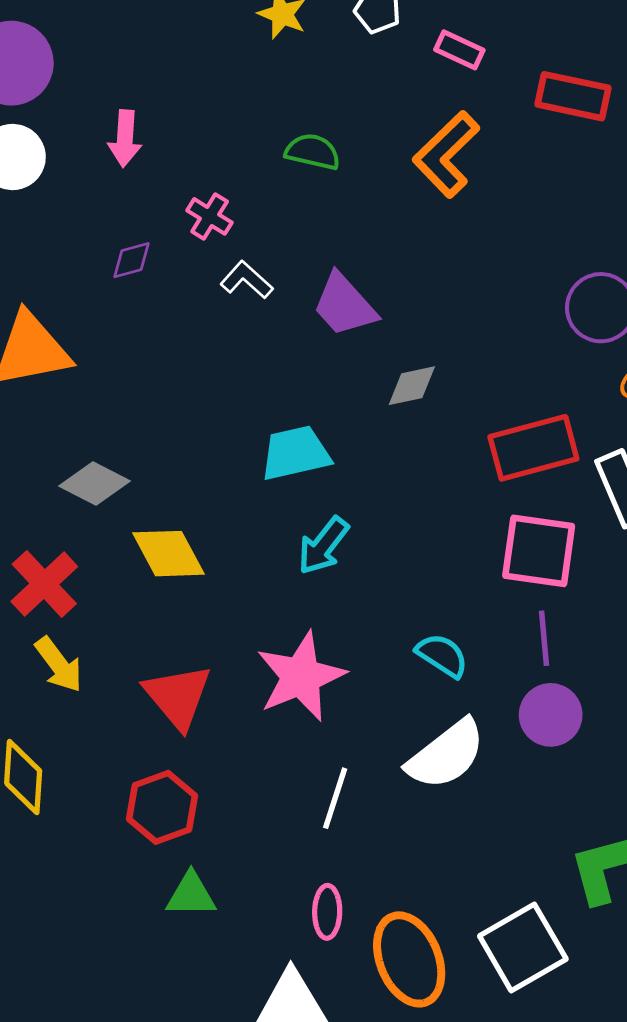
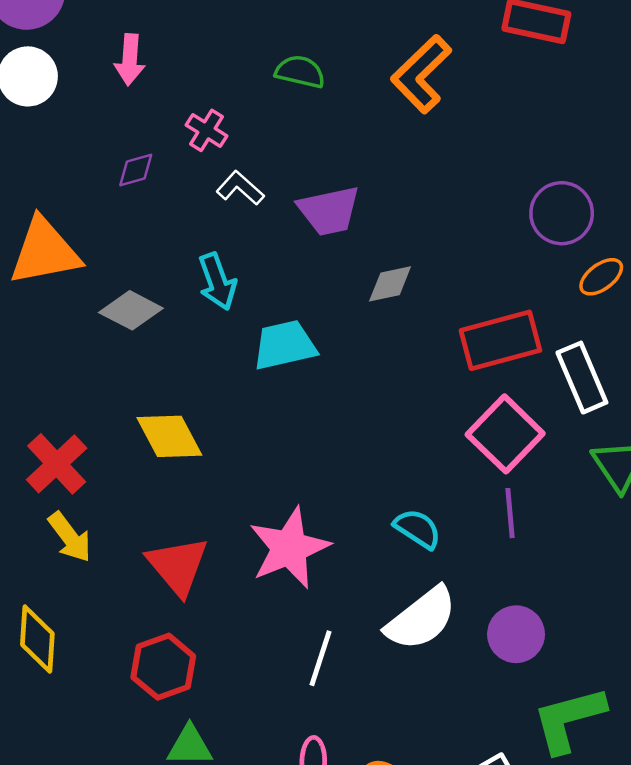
purple trapezoid: (344, 305) -> (329, 211), turned -60
gray diamond: (95, 484) -> (131, 310), moved
cyan arrow: (323, 546) -> (217, 282), moved, turned -58
pink square: (539, 551) -> (505, 434), turned 36
purple circle: (551, 715) -> (516, 634), moved

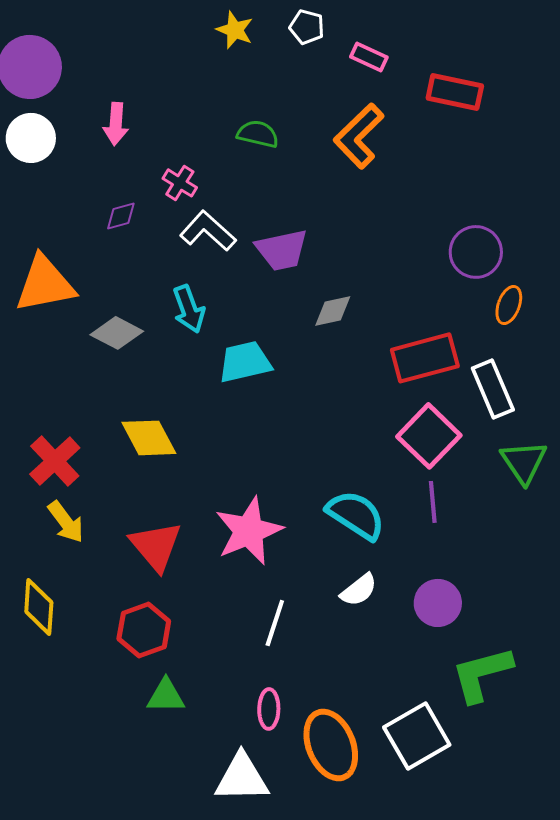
white L-shape: (240, 188) -> (208, 231), size x1.4
orange ellipse: (601, 277) -> (509, 305), turned -33
cyan semicircle: (418, 529) -> (356, 515), size x1.5
white semicircle: (421, 619) -> (359, 590), size x0.6

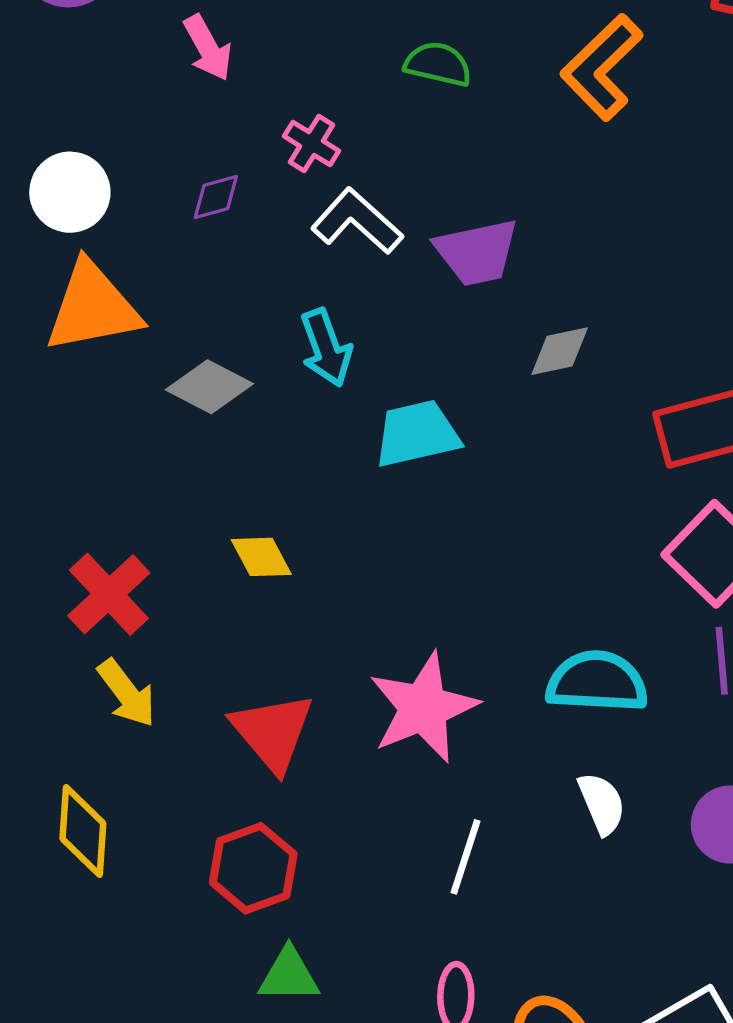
pink arrow: (116, 124) -> (208, 48), turned -33
white circle: (31, 138) -> (70, 192), moved
yellow diamond: (149, 438) -> (261, 557), size x0.7
cyan semicircle: (356, 515) -> (597, 682), turned -30
white semicircle: (359, 590) -> (602, 803), turned -75

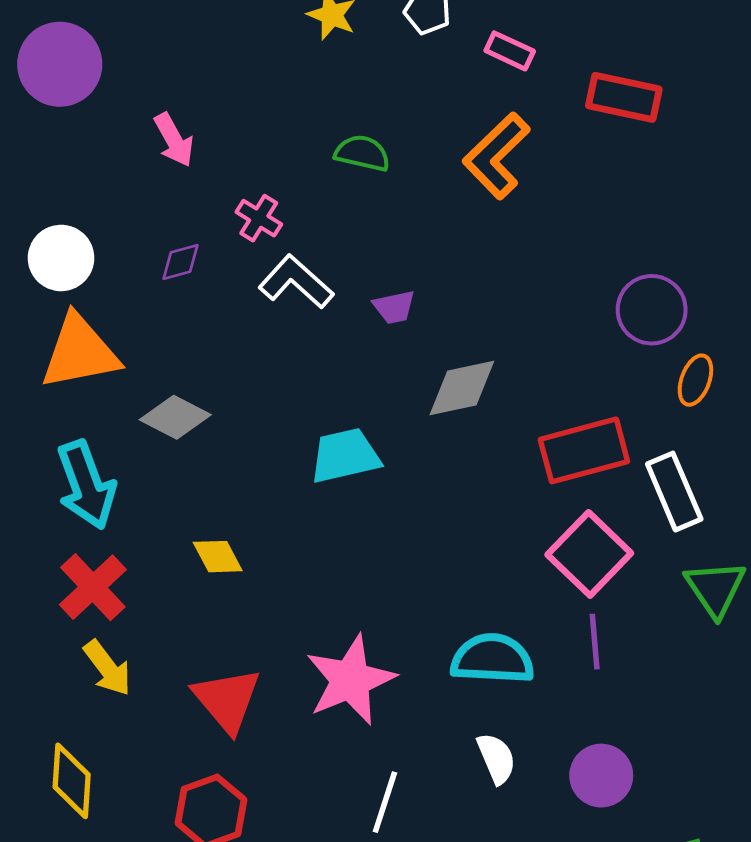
purple trapezoid: (477, 252) -> (394, 307), size x0.6
cyan arrow: (326, 348) -> (86, 485), moved, size x1.4
gray diamond: (560, 351) -> (462, 388), size x1.4

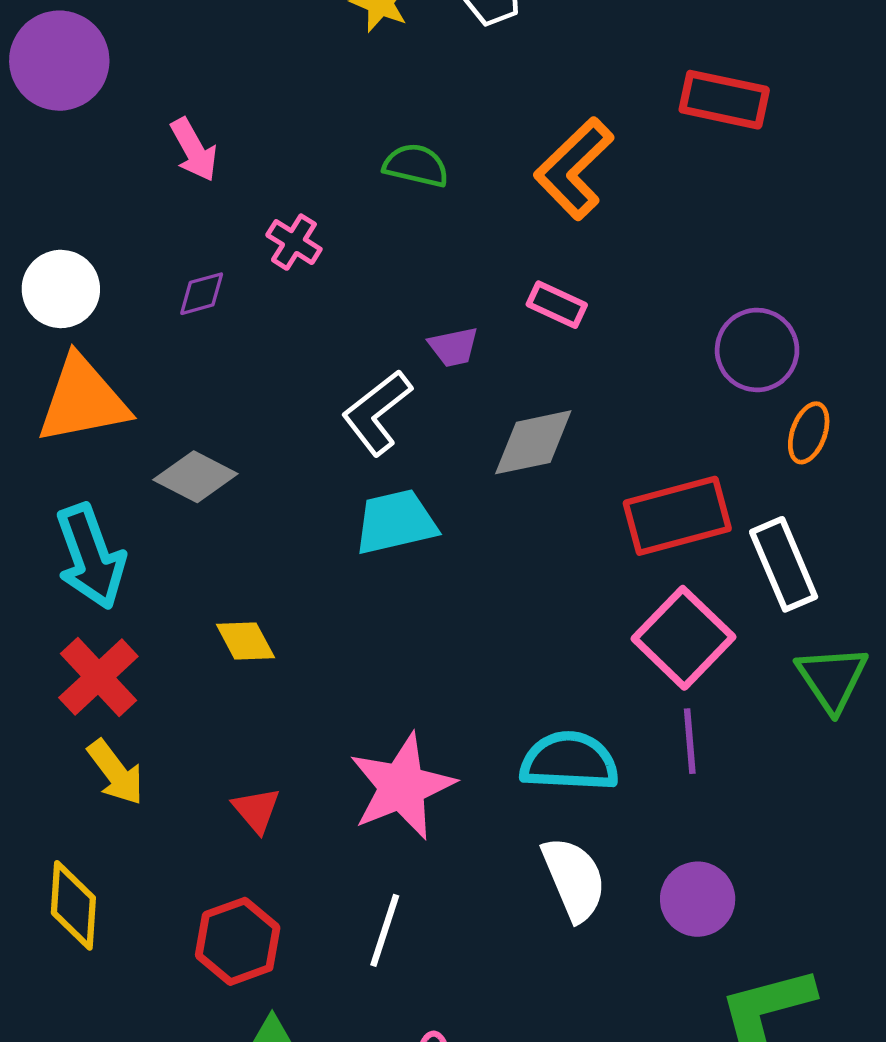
pink rectangle: (510, 51) -> (557, 305), moved
white L-shape: (296, 282) -> (377, 413), moved, turned -80
red triangle: (227, 700) -> (256, 810), size x0.6
white semicircle: (496, 758) -> (574, 879), size x1.4
white line: (385, 802) -> (385, 930), moved

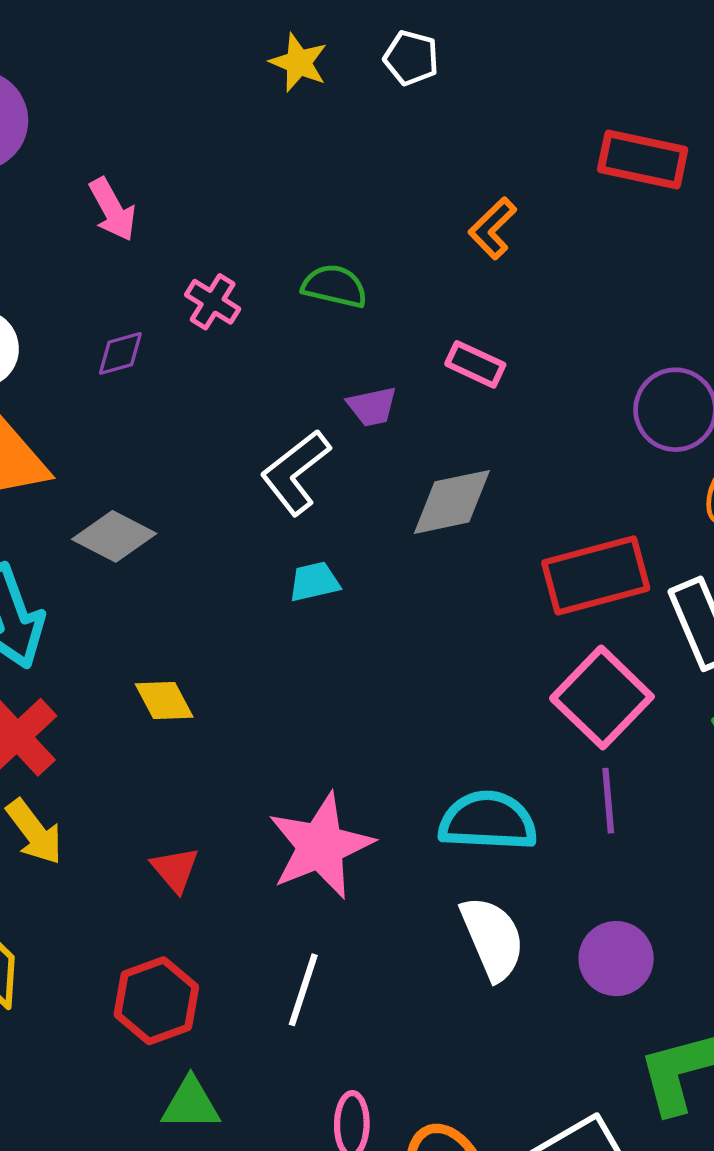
green semicircle: (416, 165) -> (335, 286), moved
orange L-shape: (574, 169) -> (493, 228), size x0.6
cyan trapezoid: (396, 522) -> (314, 582), size x0.6

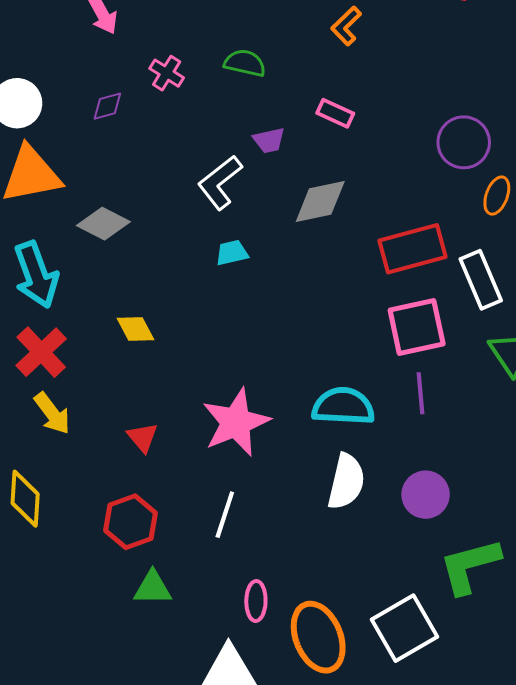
pink square: (602, 697) -> (417, 327), turned 34
white semicircle: (493, 938) -> (346, 482), turned 36

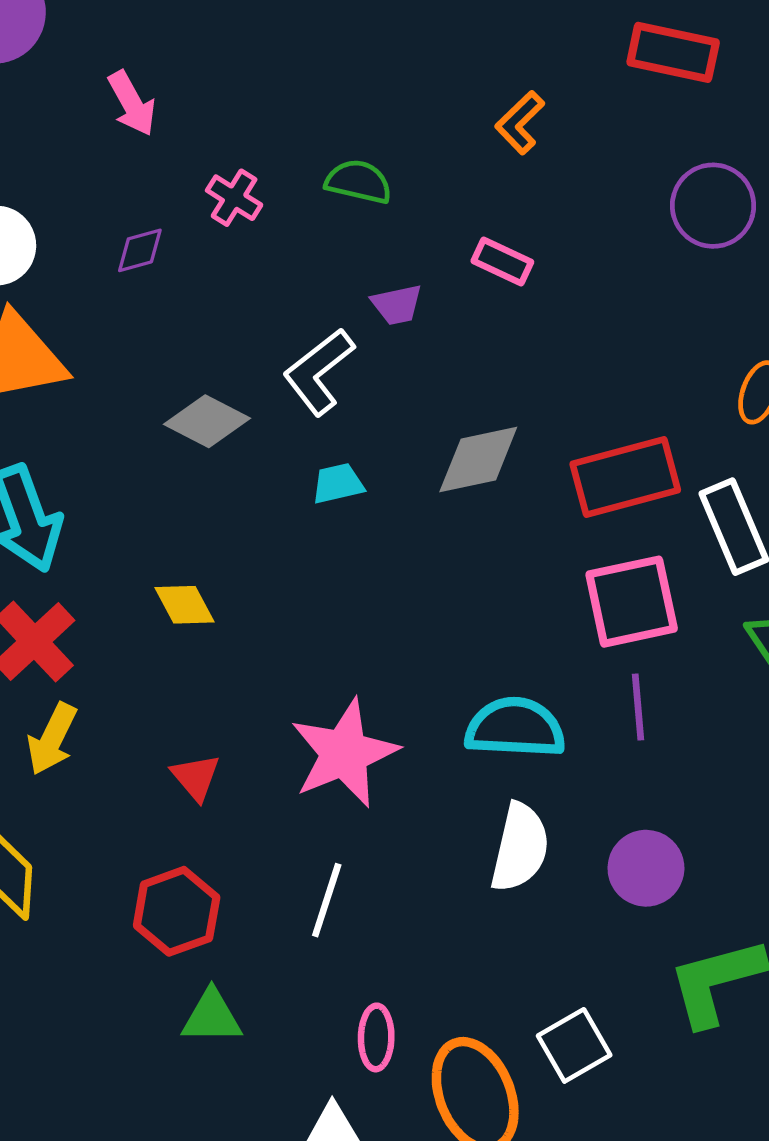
purple circle: (464, 142) -> (713, 206), moved
gray diamond: (320, 202) -> (478, 459), moved
gray diamond: (103, 224) -> (207, 421), moved
yellow arrow: (52, 413) -> (52, 739), turned 63
white square: (404, 628) -> (574, 1045), moved, size x0.7

